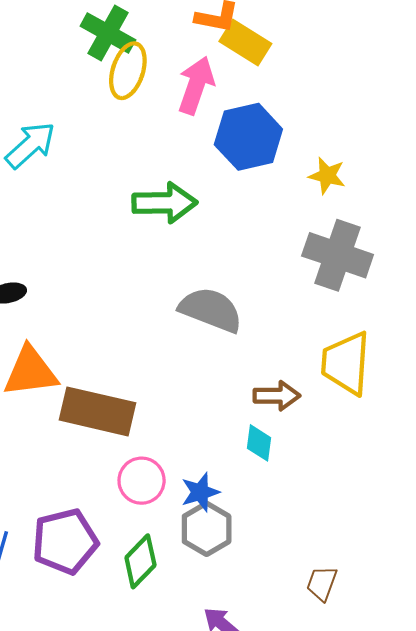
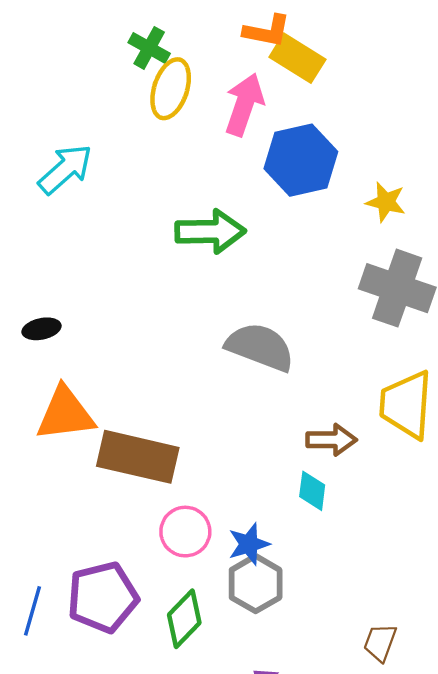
green cross: (108, 33) -> (149, 48), size x0.7

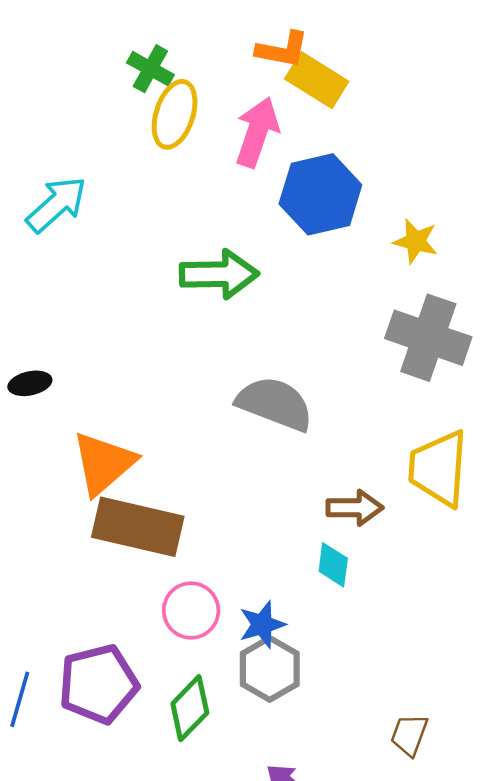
orange triangle: (65, 414) -> (104, 463), moved, turned -34

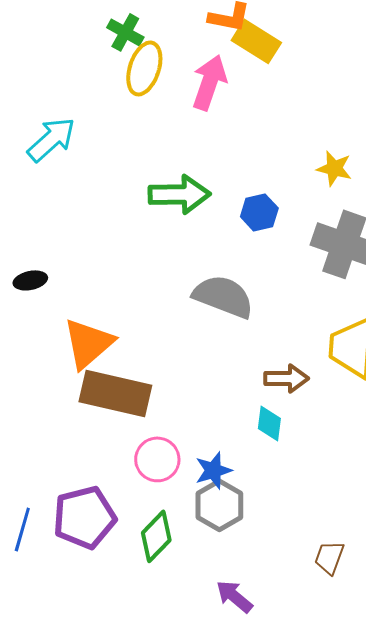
blue hexagon: (320, 194) -> (259, 212), moved, size x0.6

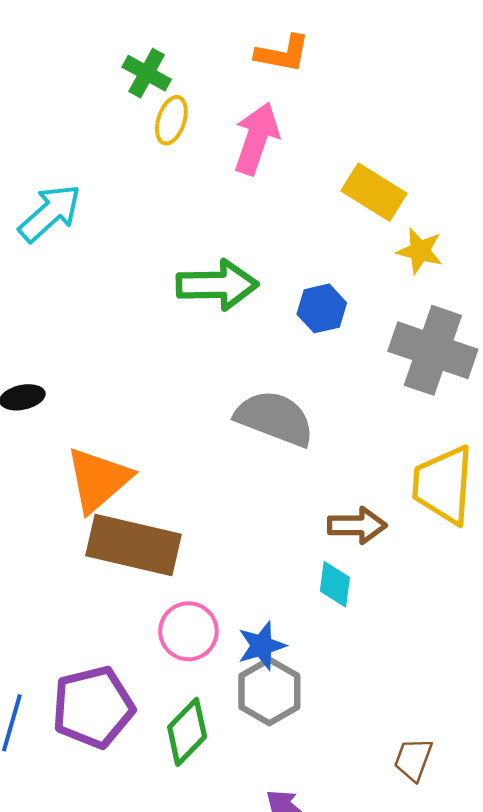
yellow rectangle: (256, 41) -> (374, 192), moved
yellow ellipse: (144, 68) -> (171, 120), size x0.7

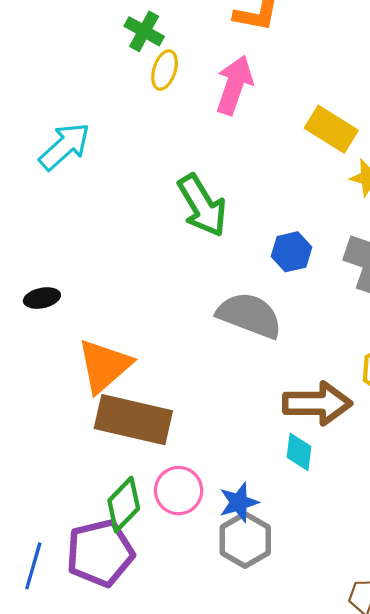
green arrow: (217, 285) -> (202, 206), turned 60
blue hexagon: (322, 308) -> (291, 252), moved
brown arrow: (357, 525) -> (317, 403), size x1.4
green diamond: (187, 732) -> (124, 505), moved

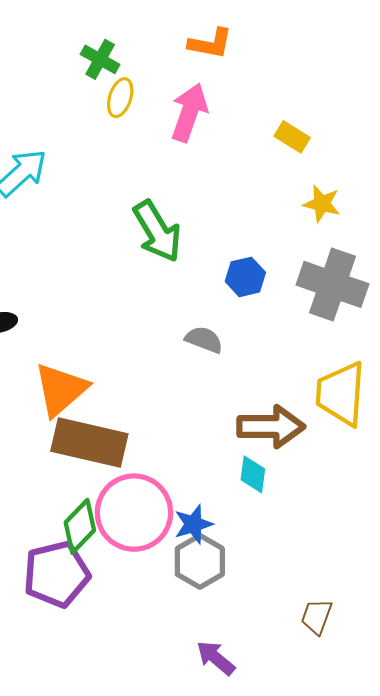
yellow rectangle: (331, 129) -> (292, 137), moved, size x0.7
gray semicircle: (250, 315) -> (204, 340), size x0.6
pink circle: (179, 491) -> (134, 513), size x1.6

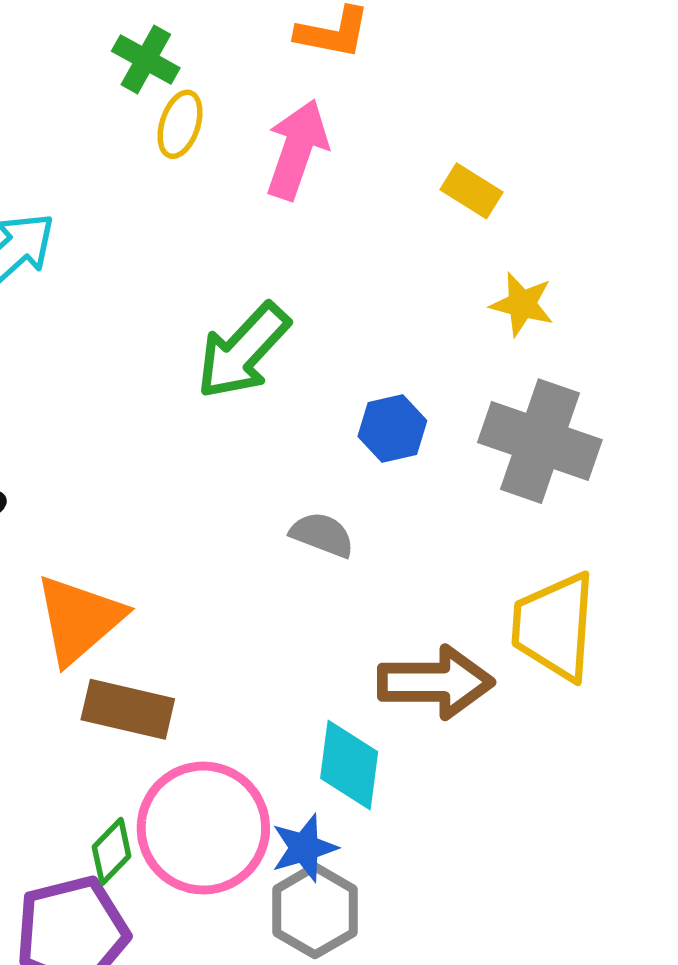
green arrow: (157, 231) -> (243, 351), turned 74
brown rectangle: (89, 443) -> (128, 709), size x0.7
cyan diamond: (253, 474) -> (349, 765), moved, size x1.4
green diamond: (80, 526) -> (112, 851), size x0.7

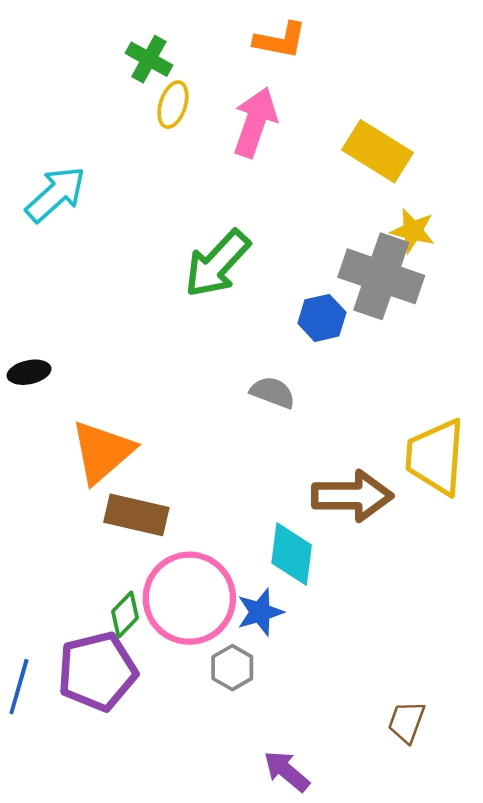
yellow rectangle: (472, 191) -> (377, 151), size x1.6
gray cross: (540, 441) -> (381, 276), moved
gray hexagon: (315, 911) -> (232, 668), moved, size x0.7

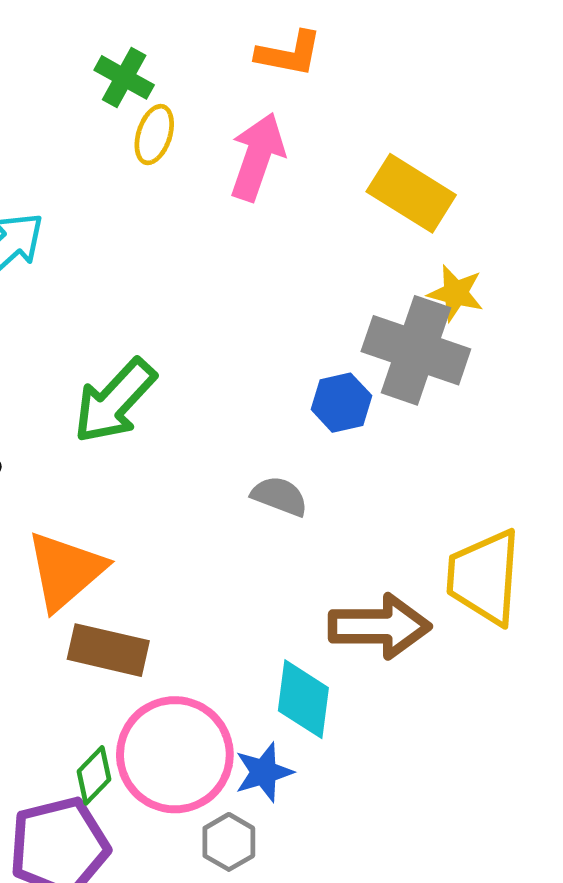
green arrow: (217, 264) -> (115, 401), moved

